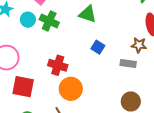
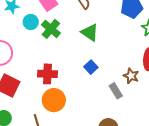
gray rectangle: (128, 64) -> (116, 91), turned 35
red cross: (58, 65) -> (47, 74), turned -30

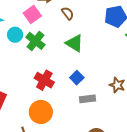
red cross: (47, 74) -> (44, 80), moved, turned 30
gray rectangle: (116, 91) -> (88, 99), moved, turned -63

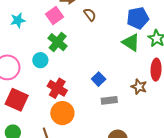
cyan circle: (15, 35) -> (40, 60), moved
green triangle: (74, 43) -> (131, 42), moved
red cross: (44, 80) -> (57, 88), moved

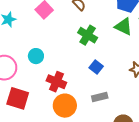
green cross: (58, 42) -> (88, 35), moved
gray rectangle: (109, 100) -> (100, 97), moved

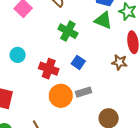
red cross: (56, 82) -> (49, 69), moved
orange circle: (65, 106) -> (61, 96), moved

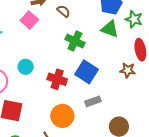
blue square: (78, 62) -> (87, 72), size x1.6
orange circle: (61, 96) -> (62, 116), moved

